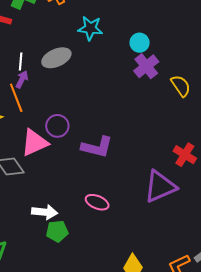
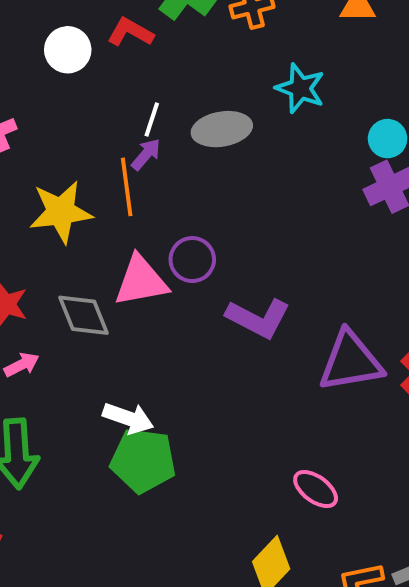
purple triangle: (160, 187) -> (351, 361), moved
pink ellipse: (97, 202) -> (316, 489), moved
green pentagon: (57, 231) -> (143, 460), size x1.5

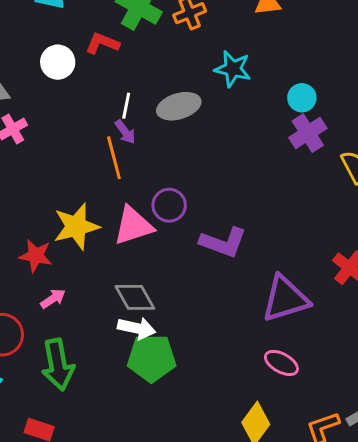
purple arrow: (146, 154) -> (125, 132), turned 110
yellow star: (61, 212) -> (76, 226), moved
gray diamond: (84, 315) -> (135, 297), moved
purple triangle: (351, 361) -> (285, 299), moved

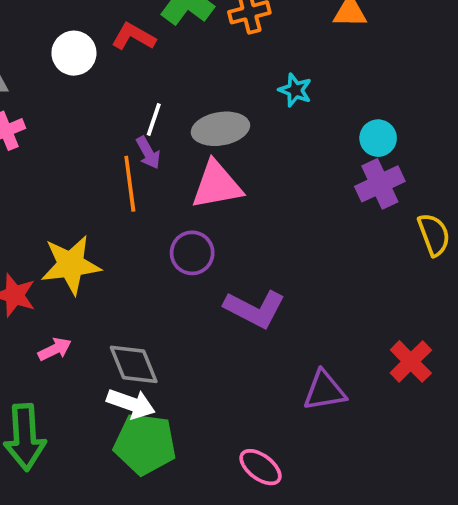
cyan star: (233, 69) -> (295, 90), size x0.7
pink triangle: (133, 226) -> (217, 185), moved
pink arrow: (53, 299) -> (55, 349), moved
purple triangle: (285, 299) -> (324, 391), size x0.7
pink ellipse: (281, 363) -> (260, 467), moved

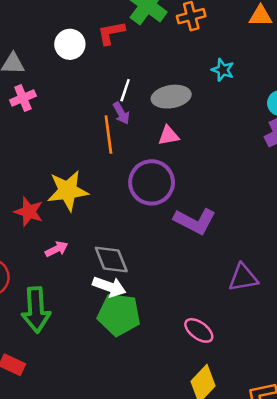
red L-shape: (134, 37) -> (111, 33), turned -40
pink triangle: (217, 185) -> (169, 135), size x0.6
purple circle: (192, 253) -> (152, 182), size x1.5

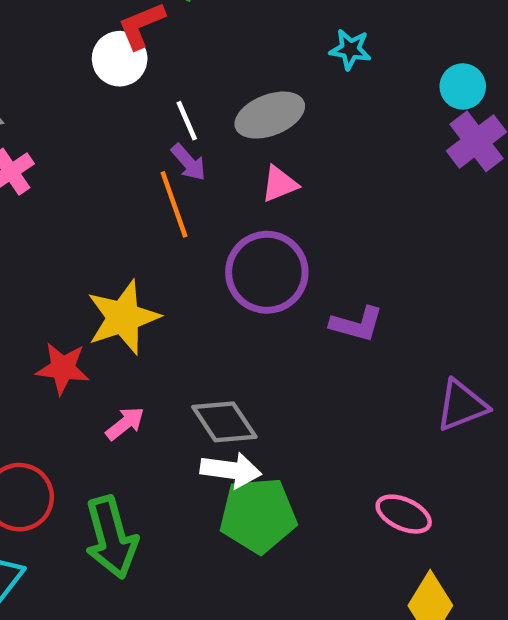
white circle: (70, 44) -> (120, 59), moved
white line: (125, 90) -> (187, 121), turned -30
purple L-shape: (195, 221) -> (357, 324), size x0.7

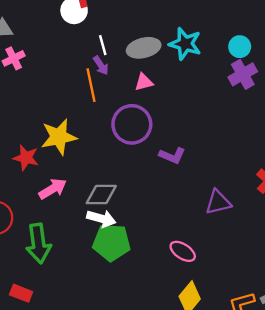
cyan star: (350, 49) -> (185, 44), moved, size x1.6
gray diamond: (224, 422) -> (101, 195), turned -64
pink arrow: (125, 424) -> (53, 189), size x1.4

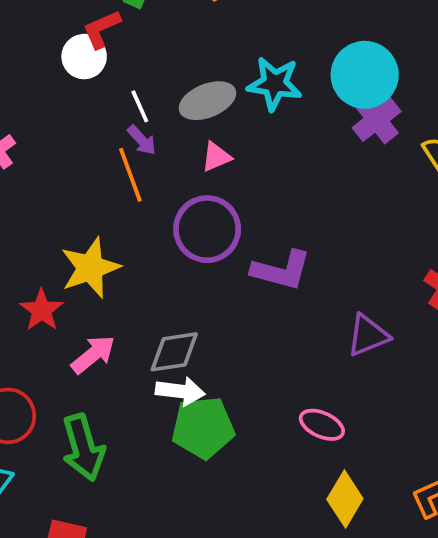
cyan circle: (240, 47) -> (365, 75), size x1.8
purple L-shape: (172, 156) -> (281, 270), size x1.4
red star: (26, 158) -> (42, 310), turned 30

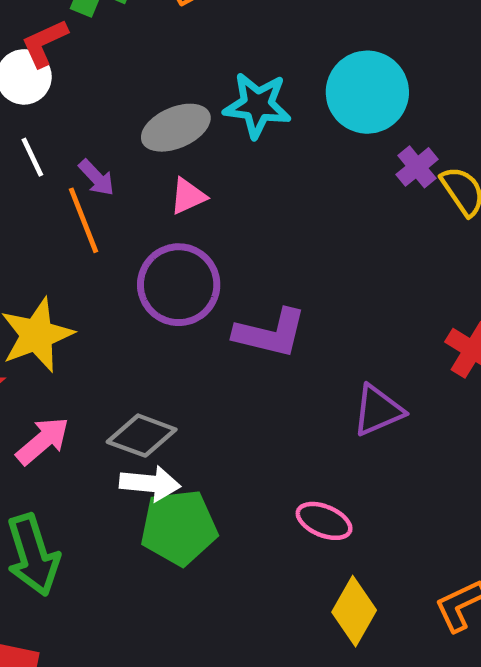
white line: (140, 106) -> (32, 157), moved
purple cross: (377, 120) -> (417, 167), moved, size x0.7
gray diamond: (174, 352) -> (142, 436), turned 30

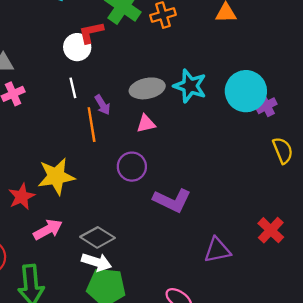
purple cross: (417, 167) -> (266, 106), moved
purple circle: (179, 285) -> (132, 167), size x0.7

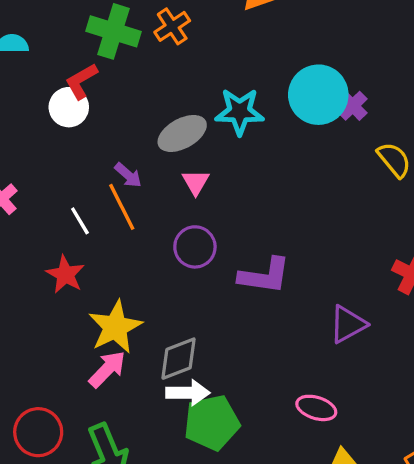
white line: (73, 88) -> (80, 221), moved
pink triangle: (146, 124) -> (196, 182), turned -30
yellow star: (56, 176) -> (115, 327), moved
red star: (22, 197) -> (65, 274), moved
gray diamond: (98, 237) -> (179, 359), turned -36

